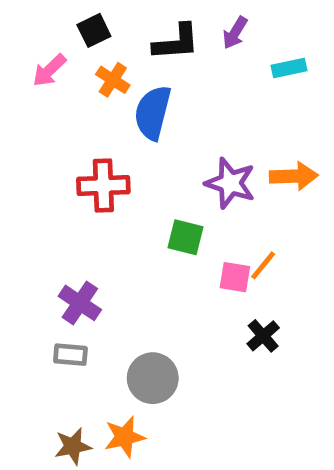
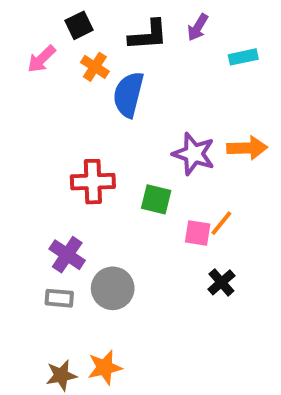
red cross: (103, 185) -> (93, 182), moved
gray circle: (153, 378) -> (113, 288), moved

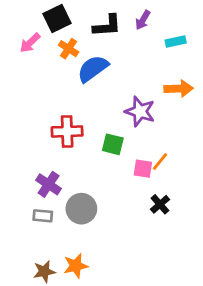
black square: (79, 25) -> (57, 19), size x1.4
blue semicircle: (128, 95) -> (93, 69), turned 40
orange arrow: (247, 148) -> (179, 89), moved

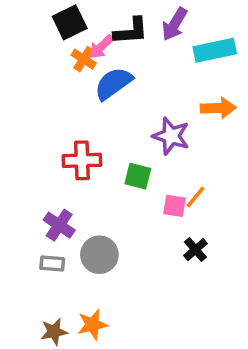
purple arrow: (143, 20) -> (175, 24), size x1.4
cyan rectangle: (176, 41) -> (215, 50), size x1.6
pink arrow: (30, 43) -> (101, 47), moved

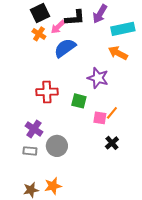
orange cross: (84, 59) -> (39, 34), moved
orange arrow: (218, 108) -> (118, 53), moved, turned -150

